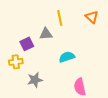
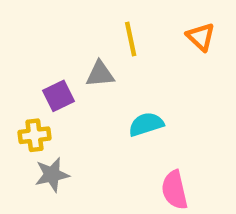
gray star: (35, 80) -> (52, 175), moved

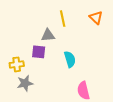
purple square: (59, 96) -> (39, 52), moved, turned 32
cyan semicircle: (146, 124) -> (70, 59), turned 91

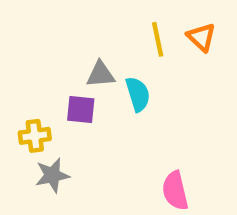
yellow line: (63, 19) -> (158, 39), moved
cyan semicircle: (70, 59) -> (138, 94), moved

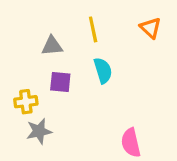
yellow line: (158, 39) -> (93, 29), moved
gray triangle: (101, 74) -> (52, 46), moved

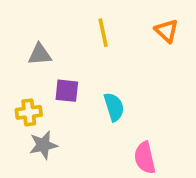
gray triangle: (52, 46) -> (40, 54), moved
cyan semicircle: (103, 71) -> (114, 107), moved

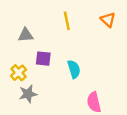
yellow cross: (29, 112) -> (19, 73), turned -35

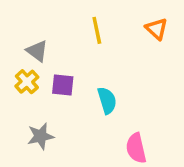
gray triangle: (26, 35) -> (37, 51), turned 42
yellow cross: (19, 73) -> (27, 82), moved

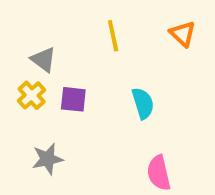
cyan semicircle: (107, 100) -> (143, 103), moved

